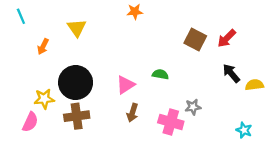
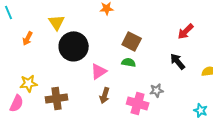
brown square: (195, 40) -> (132, 41), moved
black arrow: (231, 73) -> (178, 61), moved
black circle: (76, 83) -> (74, 46), moved

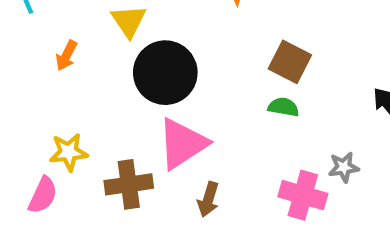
pink triangle: (99, 71) -> (182, 144), moved, size x1.5
brown arrow: (105, 95) -> (208, 199), moved

